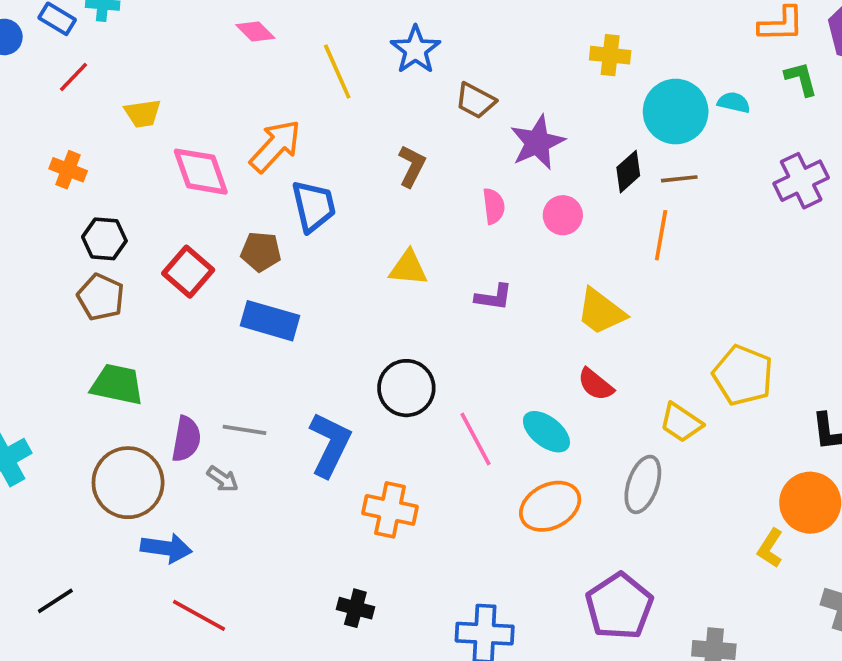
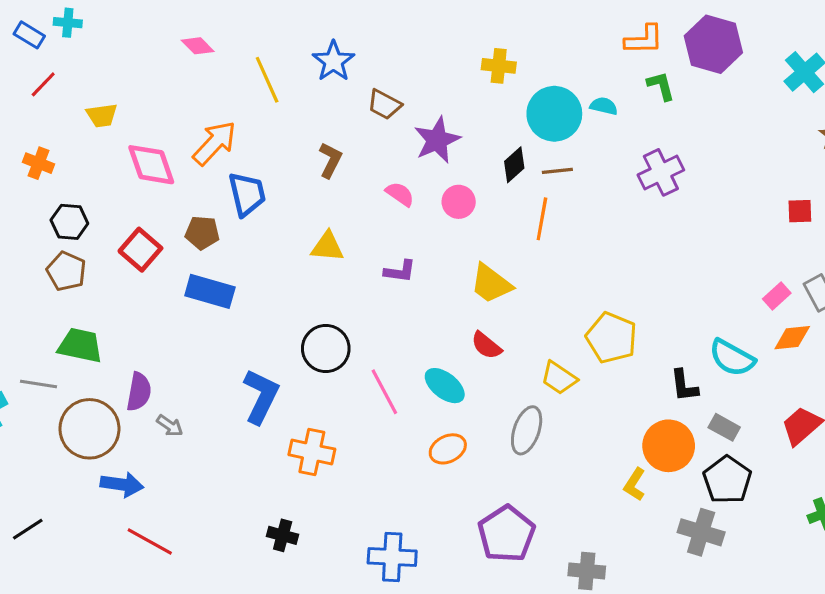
pink semicircle: (494, 206) -> (400, 194), turned -48
gray line: (244, 430) -> (39, 384), moved
orange ellipse: (550, 506) -> (448, 449), size x0.7

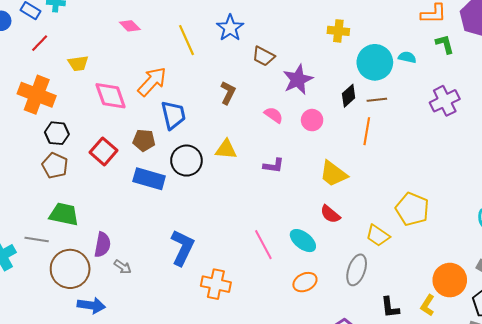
pink diamond: (198, 46) -> (130, 26), moved
orange cross: (39, 163) -> (37, 95), size x1.8
black circle: (326, 349) -> (186, 161), moved
black L-shape: (684, 386) -> (390, 307), moved

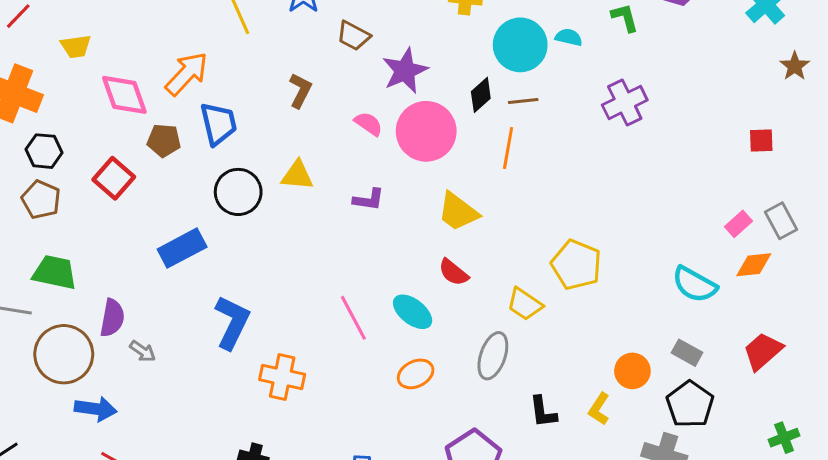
pink circle: (312, 120) -> (426, 131), size x1.8
brown pentagon: (144, 140) -> (164, 140), moved
blue rectangle: (149, 179) -> (182, 248), moved, turned -44
orange circle: (450, 280) -> (632, 371), size x0.7

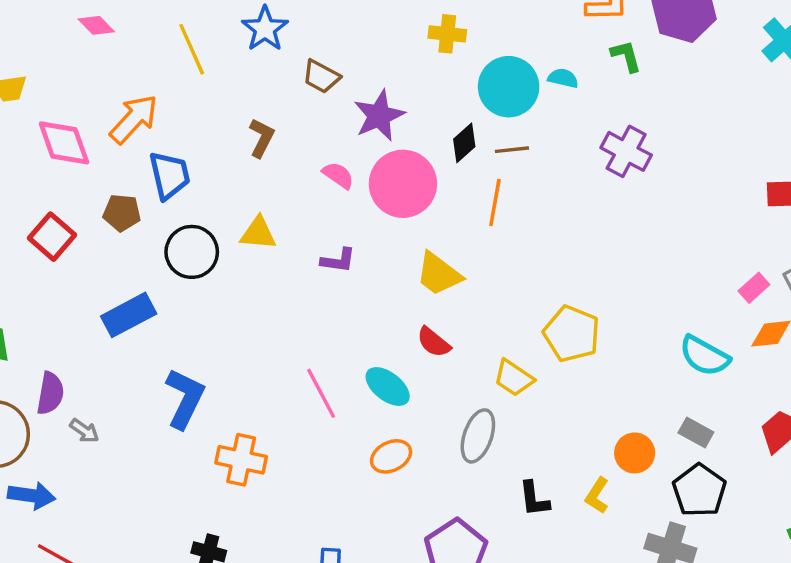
purple cross: (625, 103) -> (626, 151), turned -36
brown pentagon: (164, 140) -> (122, 213), moved

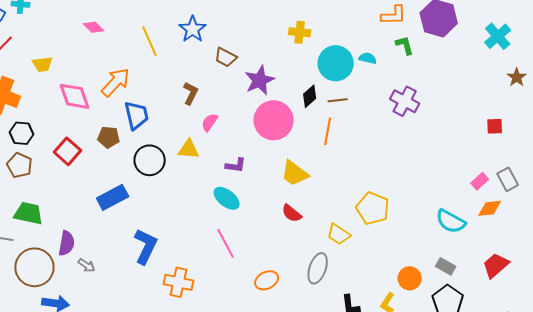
pink semicircle: (338, 175) -> (210, 122), moved, turned -90
cyan ellipse: (388, 387) -> (227, 198), moved

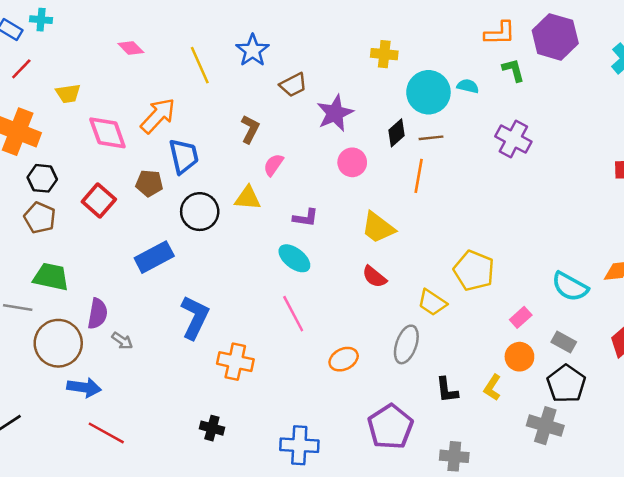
brown trapezoid: (226, 57) -> (293, 85), turned -55
pink circle: (274, 120) -> (352, 162), size x0.6
pink rectangle: (480, 181) -> (521, 317), moved

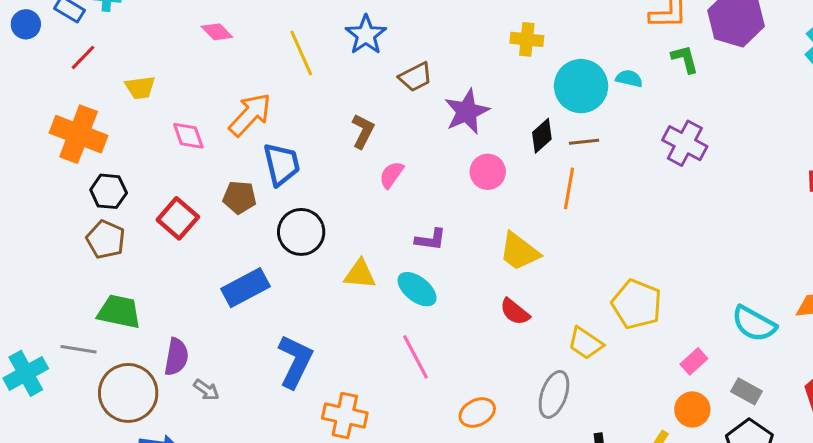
pink diamond: (107, 133) -> (188, 136), size x0.7
yellow triangle: (248, 198) -> (360, 274), moved

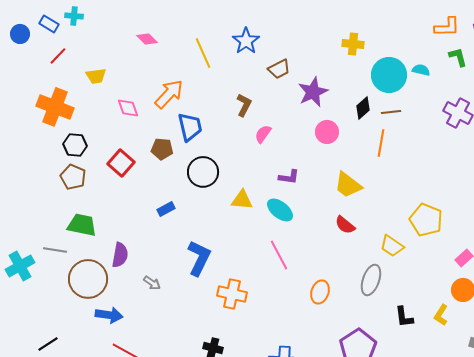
blue rectangle: (246, 288) -> (166, 209), size x0.6
gray arrow: (206, 390) -> (152, 283), moved
orange ellipse: (477, 412) -> (320, 292), turned -45

